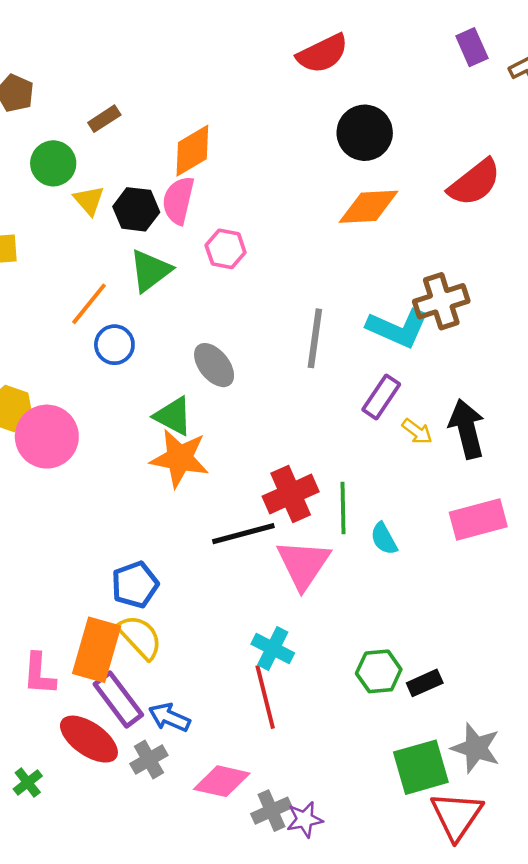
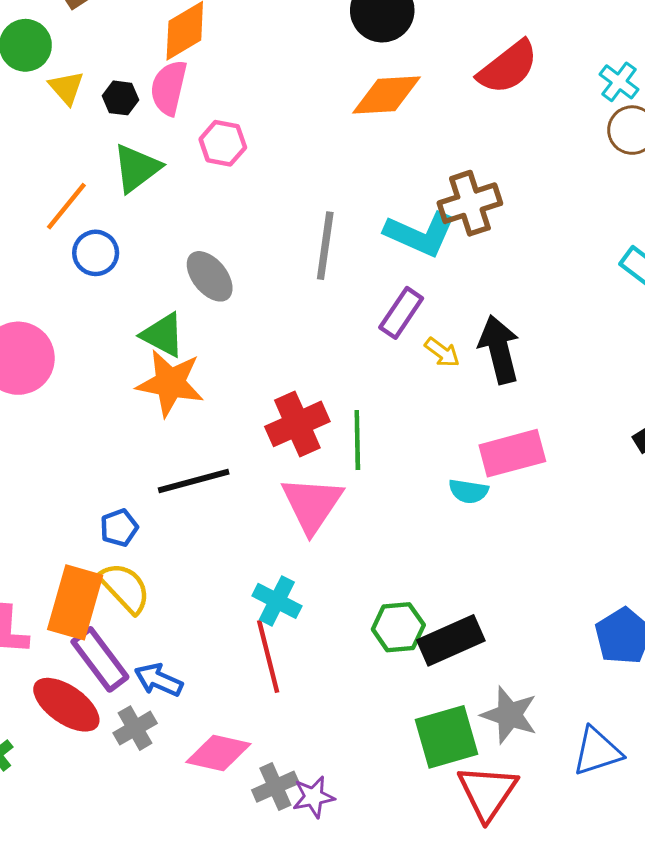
black hexagon: (136, 209) -> (120, 98), size x0.7
black line: (243, 534) -> (194, 481), moved
cyan semicircle: (384, 539) -> (468, 491), moved, turned -52
blue pentagon: (135, 585) -> (119, 528), size x0.7
black rectangle: (425, 683) -> (451, 640), size x1.6

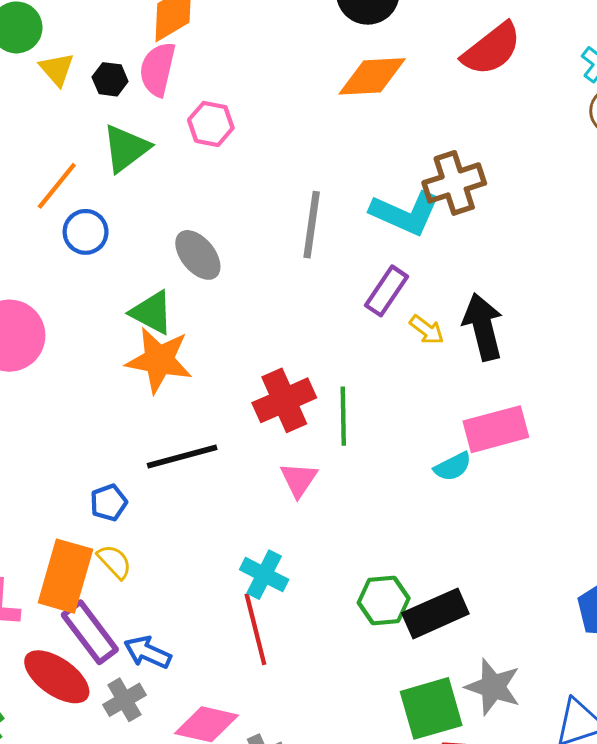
cyan semicircle: (468, 491) -> (453, 467), turned -36
pink triangle: (312, 504) -> (299, 480), size x0.6
yellow semicircle: (125, 588) -> (114, 562), size x0.7

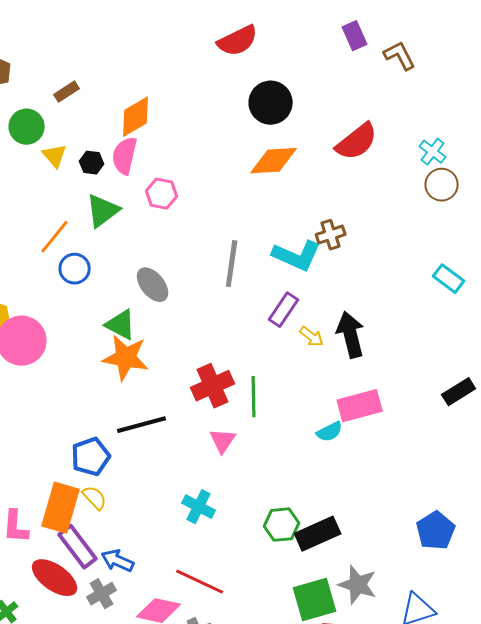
brown cross: (454, 183) -> (331, 235), size x0.7
blue pentagon: (109, 503) -> (91, 457), size x1.5
red line: (255, 629) -> (200, 582), moved, turned -51

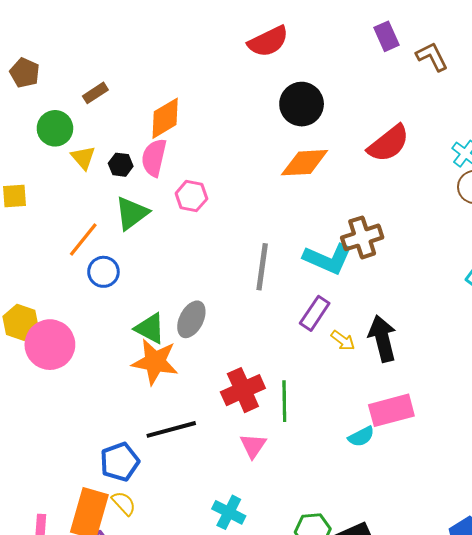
brown cross: (331, 235) -> (362, 237), size x1.4
gray ellipse: (153, 285) -> (191, 319), moved, turned 66

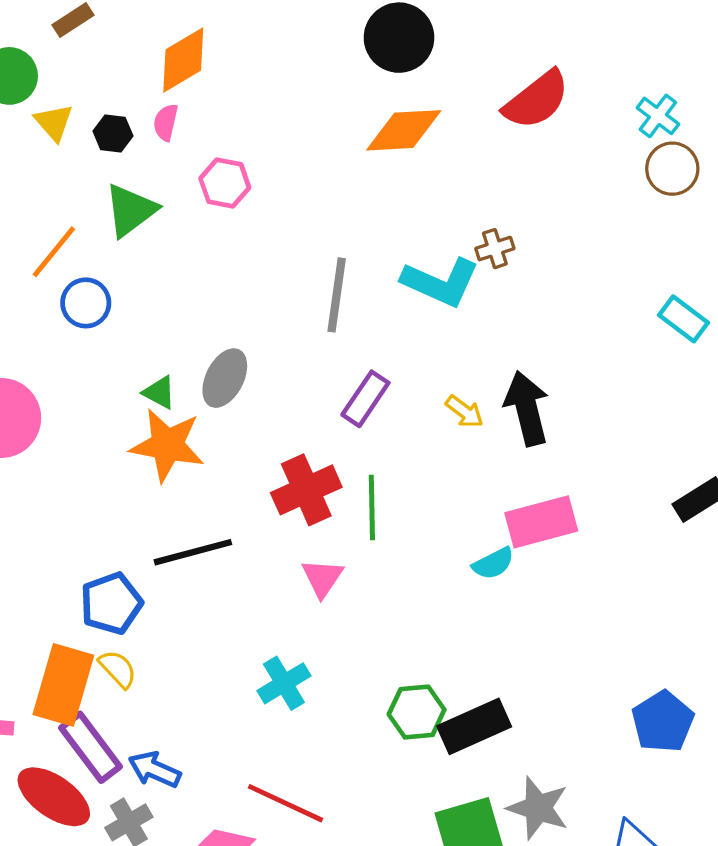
pink semicircle: (154, 158) -> (166, 122), size x0.6
brown cross: (362, 237) -> (495, 249), size x0.6
purple rectangle: (315, 313) -> (365, 399), moved
green triangle: (150, 328) -> (159, 392), size x0.7
cyan cross: (229, 512) -> (284, 683), turned 32

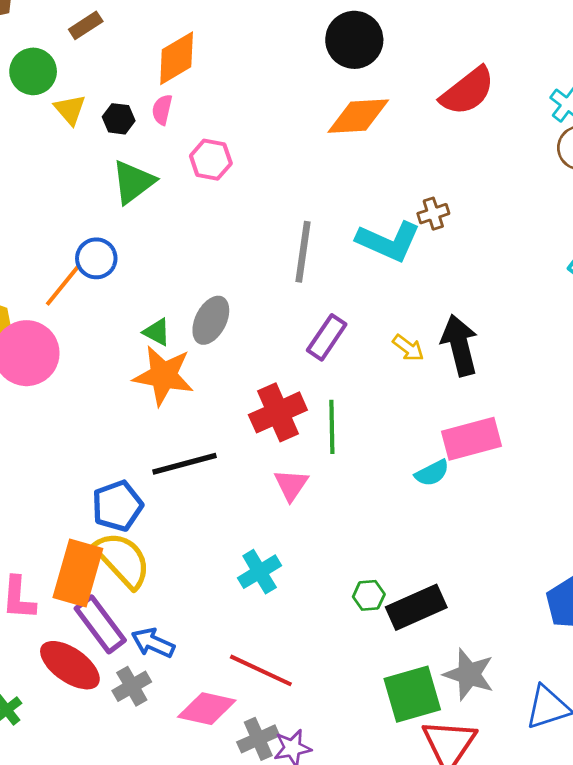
orange line: (54, 252) -> (63, 285), moved
yellow semicircle: (118, 669) -> (123, 560), size x1.8
green hexagon: (417, 712) -> (369, 595), size x0.7

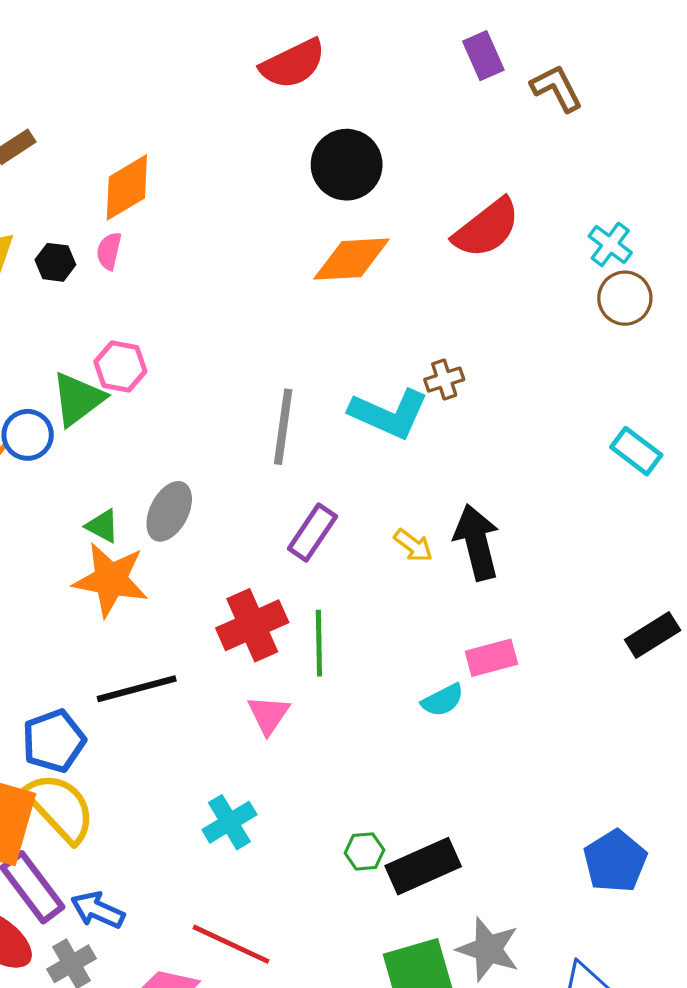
pink hexagon: (211, 160) -> (120, 366), moved
green triangle: (133, 182) -> (78, 399), moved
pink rectangle: (471, 439) -> (491, 658), size x0.7

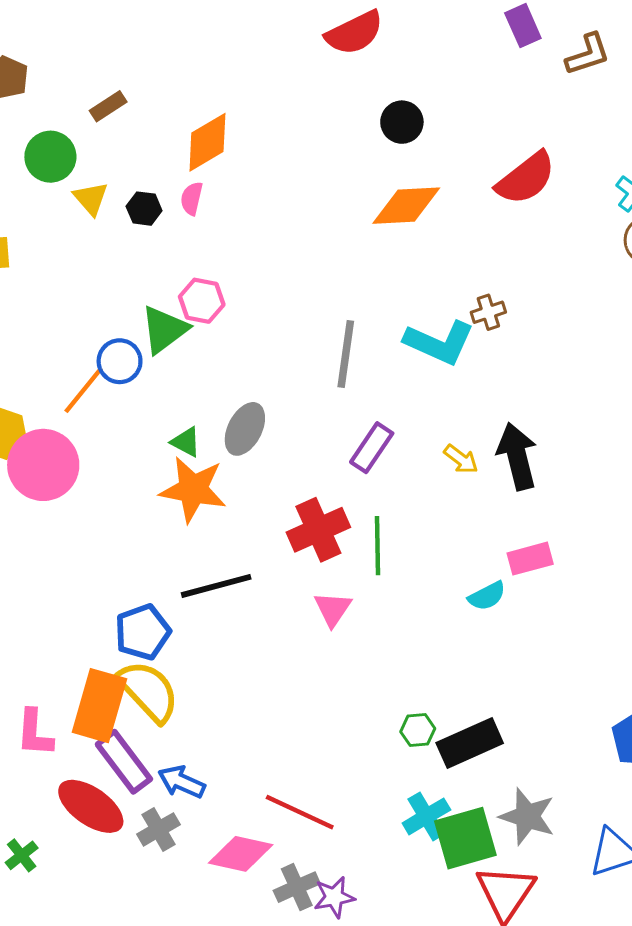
brown L-shape: (557, 88) -> (588, 54), turned 99
black circle: (347, 165) -> (402, 122), size x0.7
cyan cross: (229, 822) -> (426, 816), moved

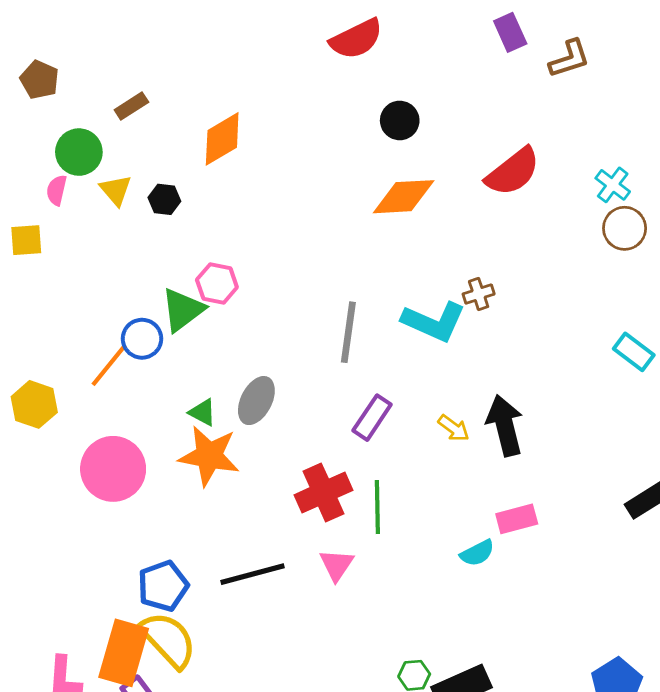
pink semicircle: (192, 198) -> (57, 190), moved
pink circle: (43, 465) -> (113, 469), moved
black line: (216, 586) -> (252, 574), moved

